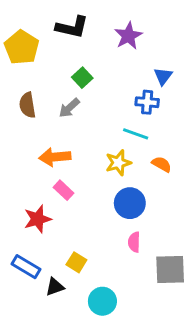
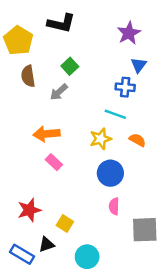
purple star: (128, 36) -> (129, 33), moved
brown semicircle: (27, 105) -> (28, 76), moved
red star: (38, 219) -> (29, 210), moved
blue rectangle: (26, 267) -> (22, 254), moved

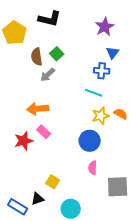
brown semicircle: (28, 76) -> (37, 57), moved
yellow star: (101, 139) -> (101, 116), moved
orange semicircle: (137, 140) -> (121, 114), moved
red star: (29, 210) -> (24, 141), moved

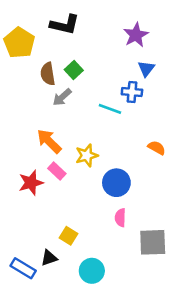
cyan line: (94, 93) -> (110, 109), moved
orange arrow: (38, 109) -> (49, 141), turned 50
yellow star: (101, 116) -> (87, 155), moved

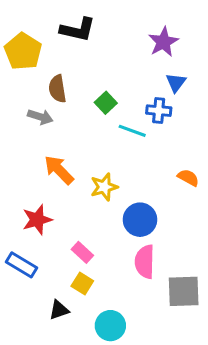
green square: (74, 70) -> (106, 103), moved
gray arrow: (62, 97) -> (40, 117), moved, turned -120
pink rectangle: (57, 171) -> (82, 252), moved
pink semicircle: (120, 218) -> (145, 262), size x1.5
blue rectangle: (23, 268) -> (22, 265), moved

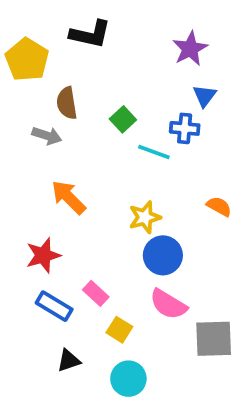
yellow star: (104, 187) -> (145, 217), moved
pink semicircle: (145, 262) -> (168, 304), turned -60
blue rectangle: (22, 265) -> (54, 306), moved
yellow square: (82, 284) -> (119, 330), moved

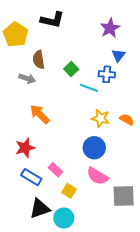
yellow star: (145, 217) -> (101, 118), moved, turned 30
black triangle: (69, 360) -> (40, 209), size x1.5
cyan circle: (128, 379) -> (64, 218), moved

